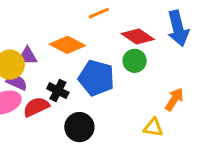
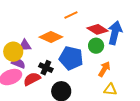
blue arrow: (178, 28) -> (115, 33), moved, turned -150
orange arrow: (174, 99) -> (104, 69), moved

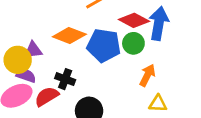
blue pentagon: (71, 58) -> (104, 45), moved

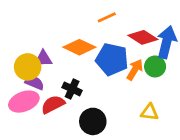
green circle: (133, 43) -> (155, 66), moved
orange arrow: (147, 75) -> (135, 70), moved
yellow triangle: (158, 104) -> (150, 112), moved

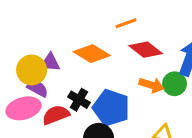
red diamond: (143, 37) -> (146, 50), moved
blue pentagon: (112, 59) -> (111, 108), moved
orange arrow: (135, 70) -> (151, 85), turned 70

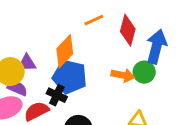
red diamond: (146, 50) -> (128, 30), moved, turned 72
orange diamond: (92, 54) -> (65, 51), turned -72
blue pentagon: (111, 108) -> (70, 77), moved

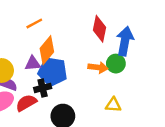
orange line: (94, 20) -> (34, 23), moved
purple triangle: (27, 63) -> (33, 63), moved
black cross: (57, 95) -> (43, 88), turned -35

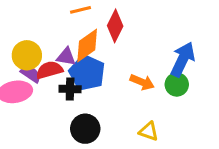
red diamond: (100, 29) -> (115, 26), moved
green circle: (116, 64) -> (177, 84), moved
red semicircle: (26, 103) -> (49, 70), moved

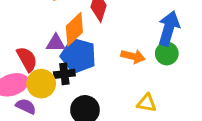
yellow circle: (27, 55) -> (41, 84), moved
red semicircle: (49, 70) -> (27, 59), moved, turned 85
purple semicircle: (31, 74) -> (26, 106), moved

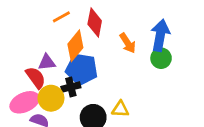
purple triangle: (56, 43) -> (47, 62), moved
orange arrow: (133, 56) -> (128, 43), moved, turned 50
yellow triangle: (147, 103) -> (120, 109), moved

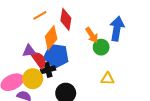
green circle: (161, 58) -> (101, 47), moved
red semicircle: (36, 78) -> (39, 60), moved
yellow triangle: (120, 109) -> (108, 79), moved

